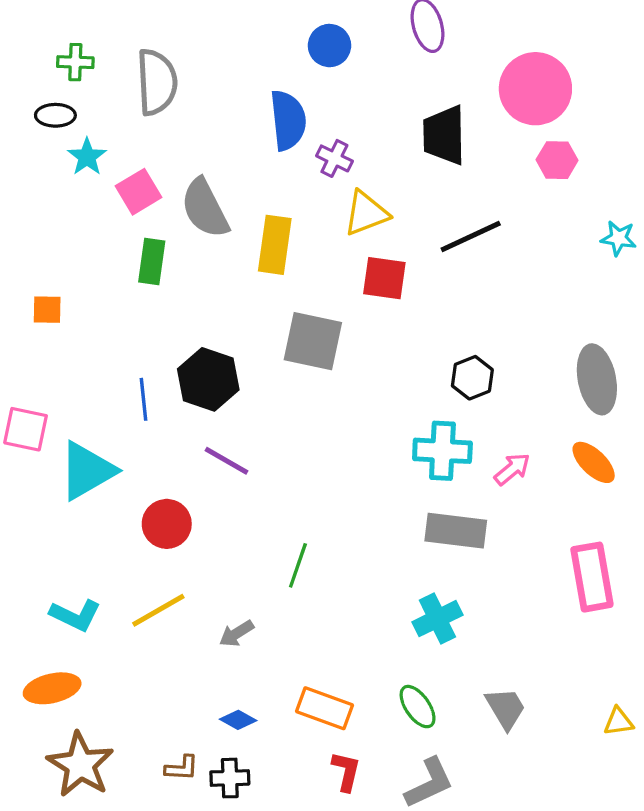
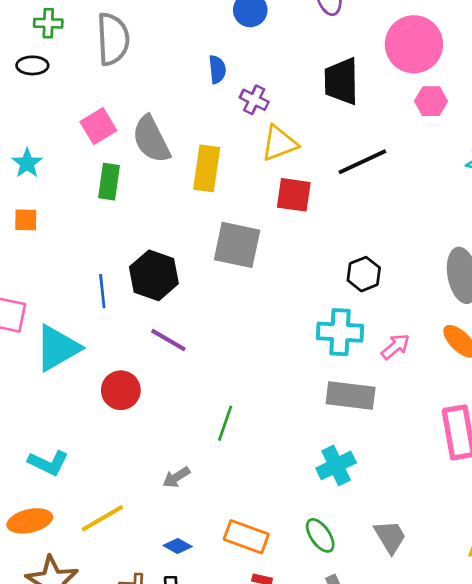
blue semicircle: (288, 120) -> (217, 69), size x0.6
cyan star: (87, 157) -> (27, 163), moved
yellow line: (158, 610) -> (102, 518), moved

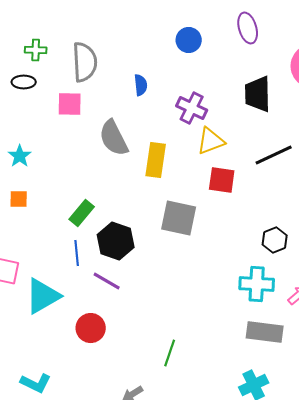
blue semicircle: (217, 69) -> (141, 85), moved
purple cross: (254, 100) -> (192, 108), size x1.4
pink square: (98, 126) -> (70, 104), moved, turned 32
green rectangle: (109, 182) -> (82, 213), moved, turned 32
purple line: (168, 340) -> (107, 281), moved

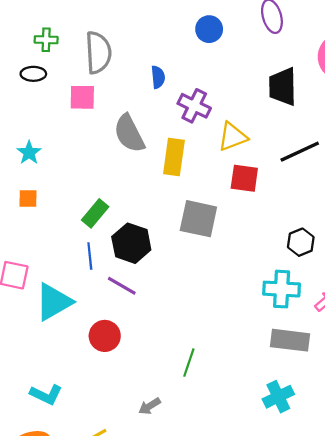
purple cross: (192, 108) -> (194, 106), moved

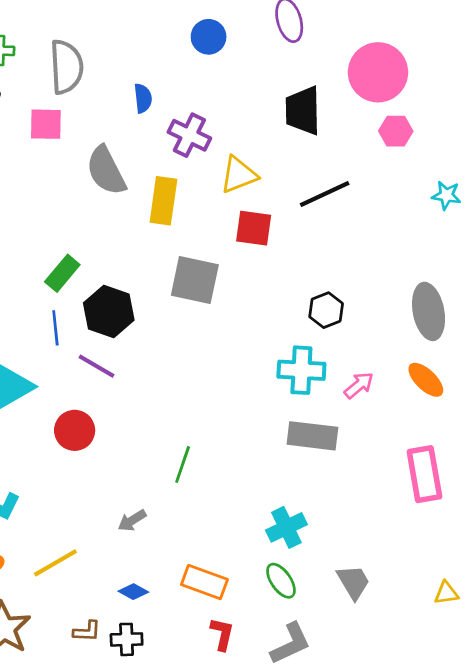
cyan cross: (278, 397) -> (286, 527), moved

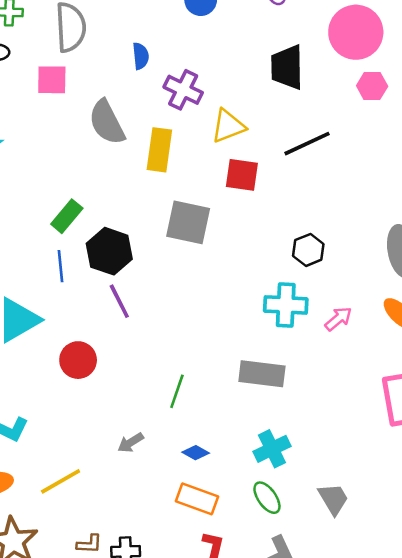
purple line: (96, 366) -> (119, 301), moved, turned 33
gray rectangle: (312, 436) -> (262, 374), moved
blue diamond: (133, 592) -> (196, 453), moved

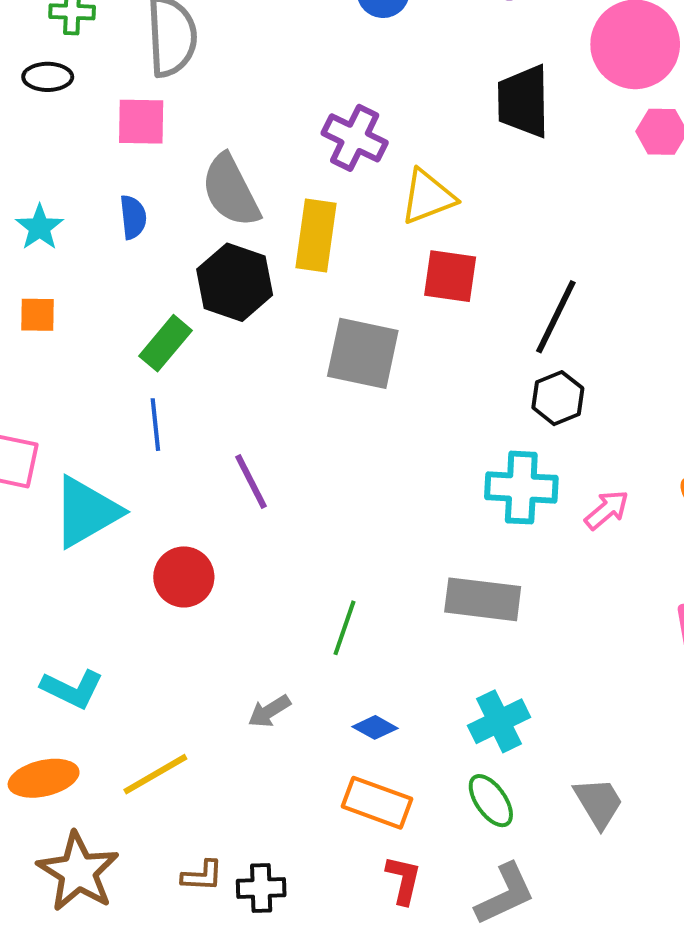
blue semicircle: (141, 56) -> (133, 217), moved
black line: (307, 144) -> (556, 317), moved, turned -39
black hexagon: (109, 251) -> (235, 282), moved

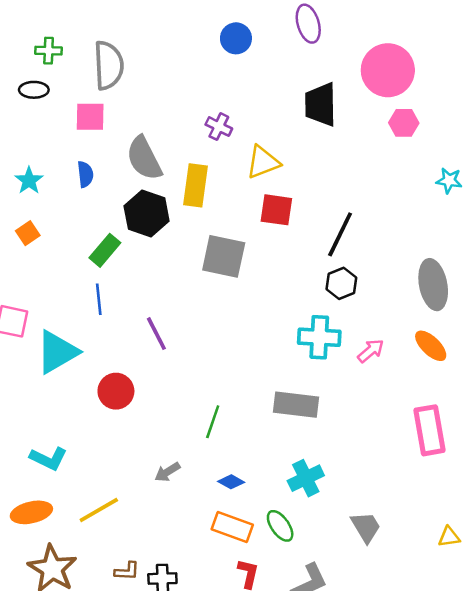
purple cross: (355, 138) -> (219, 127), size x0.7
orange square: (37, 315) -> (28, 233), turned -35
green ellipse: (491, 801) -> (280, 526), moved

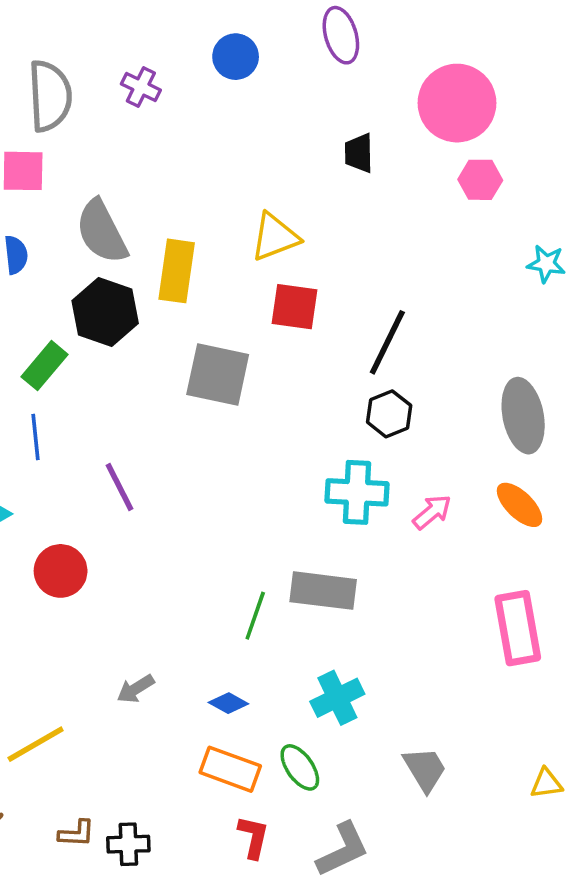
black trapezoid: (320, 105) -> (359, 153), size x0.6
purple cross: (219, 127) -> (141, 87), moved
green line: (213, 422) -> (255, 616), moved

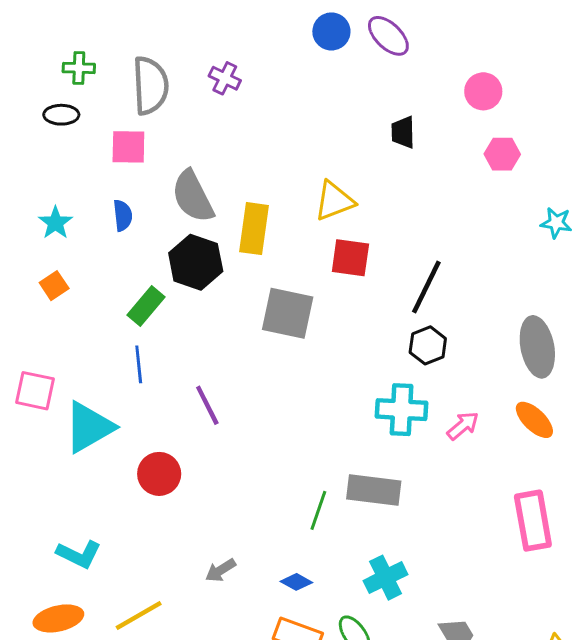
purple ellipse: (341, 35) -> (388, 36), turned -30
blue circle: (236, 57) -> (331, 31), moved
pink circle: (457, 103) -> (483, 91), size x0.6

